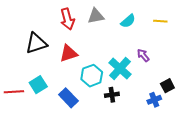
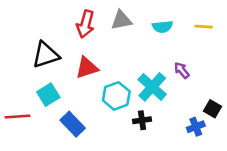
red arrow: (67, 19) -> (85, 24), turned 30
cyan semicircle: (128, 21) -> (162, 27), turned 35
cyan square: (38, 85) -> (48, 95), moved
black square: (167, 86) -> (212, 109), turned -32
blue rectangle: (68, 98) -> (73, 124), moved

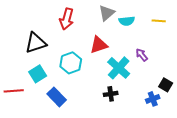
gray triangle: (121, 20) -> (107, 13), moved, turned -30
red triangle: (87, 68) -> (99, 45), moved
cyan hexagon: (116, 96) -> (71, 63), moved

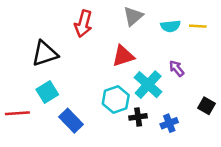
cyan semicircle: (127, 21) -> (170, 26), moved
cyan hexagon: (71, 63) -> (116, 100), moved
blue cross: (153, 99) -> (169, 123), moved

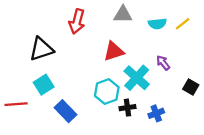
gray triangle: (133, 16) -> (123, 15), turned 42
yellow line: (198, 26) -> (183, 24), turned -42
black square: (206, 106) -> (191, 87), moved

